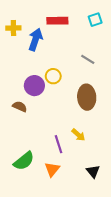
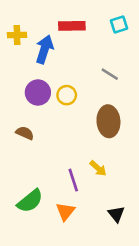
purple circle: (34, 86) -> (38, 92), moved

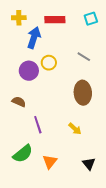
yellow cross: (17, 35) -> (19, 18), moved
yellow circle: (67, 95) -> (49, 63), moved
purple line: (73, 180) -> (38, 125), moved

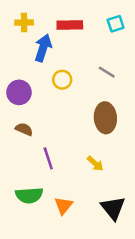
purple circle: (29, 71) -> (19, 92), moved
green semicircle: (23, 154) -> (29, 195), turned 35
black triangle: (89, 164) -> (113, 208), size x1.5

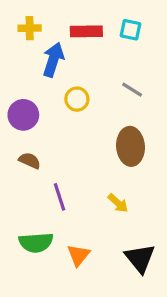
cyan square: (116, 24) -> (131, 30), moved, turned 30

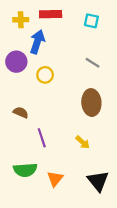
red rectangle: (86, 31) -> (51, 14), moved
yellow circle: (77, 99) -> (45, 75), moved
purple circle: (23, 115) -> (16, 62), moved

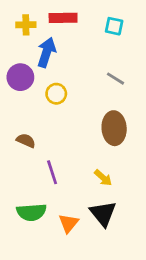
black triangle: (98, 181) -> (103, 214), moved

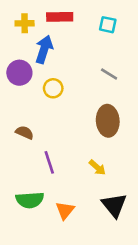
black triangle: (103, 214) -> (114, 205), moved

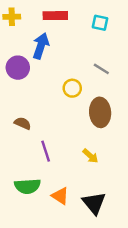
yellow cross: (25, 23) -> (12, 17), moved
yellow circle: (53, 88) -> (72, 88), moved
black triangle: (114, 205) -> (94, 203), moved
orange triangle: (65, 210) -> (60, 196), turned -36

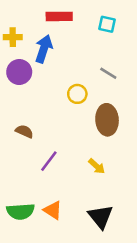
yellow cross: (12, 17) -> (13, 37), moved
purple line: (46, 151) -> (49, 161), turned 55
green semicircle: (27, 186) -> (20, 211), moved
orange triangle: (60, 196) -> (53, 210), moved

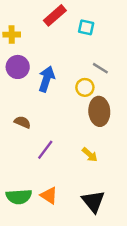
red rectangle: (59, 16) -> (55, 15), turned -40
cyan square: (107, 24) -> (86, 27), moved
blue arrow: (44, 49) -> (46, 79), moved
yellow circle: (77, 94) -> (85, 87), moved

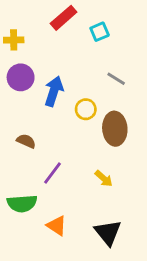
cyan square: (86, 27) -> (100, 32), turned -35
yellow circle: (85, 87) -> (86, 109), moved
green semicircle: (19, 197) -> (22, 203), moved

